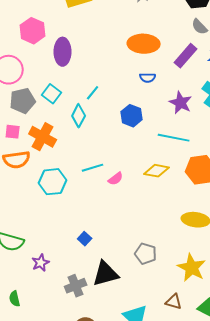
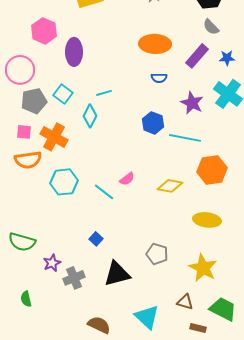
cyan line: (93, 93) -> (104, 93), turned 35
blue hexagon: (132, 116) -> (153, 123), moved
cyan line: (93, 168) -> (104, 192), moved, turned 55
yellow diamond: (157, 171) -> (170, 186), moved
gray cross: (76, 286) -> (74, 278), moved

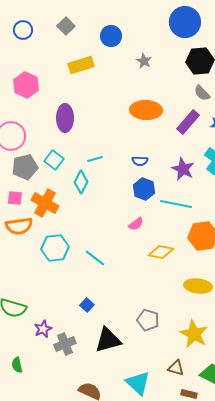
pink hexagon: (44, 31) -> (26, 85), moved
blue semicircle: (159, 78) -> (140, 161), moved
pink semicircle: (127, 179) -> (136, 224), moved

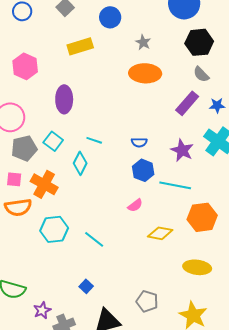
orange ellipse: (146, 110) -> (145, 73), moved
cyan line: (95, 159) -> (94, 140), turned 35

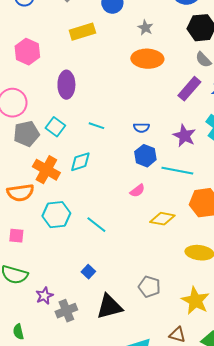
cyan diamond: (80, 163) -> (80, 162), moved, turned 45
pink square: (14, 179) -> (16, 236), moved

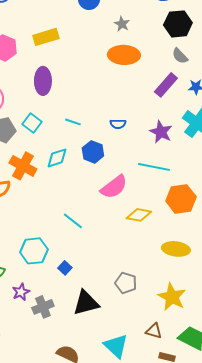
yellow rectangle: (82, 32) -> (46, 37), moved
blue hexagon: (145, 156) -> (93, 152), moved
pink semicircle: (137, 191) -> (114, 187), size x1.8
cyan hexagon: (56, 215) -> (34, 251), moved

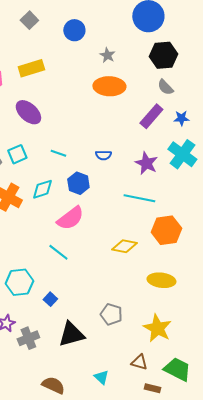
purple ellipse: (43, 81) -> (28, 112), turned -48
cyan square: (32, 123) -> (17, 154), turned 30
pink semicircle: (114, 187) -> (70, 218), moved
cyan triangle: (116, 346) -> (101, 377), size x0.6

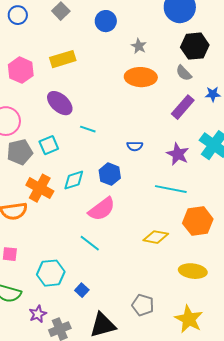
gray semicircle: (165, 87) -> (184, 73), moved
blue star: (181, 118) -> (213, 94), moved
cyan line: (58, 153) -> (88, 129), moved

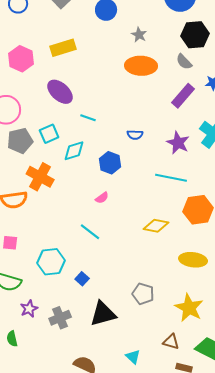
cyan diamond: (74, 180) -> (74, 151), moved
pink semicircle: (102, 209) -> (102, 198), size x0.5
purple star: (38, 314) -> (29, 309), moved

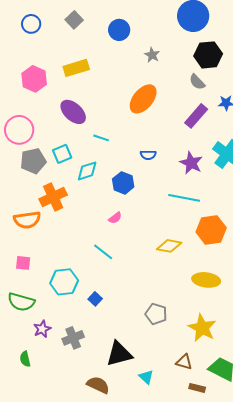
orange ellipse: (141, 66) -> (143, 99), moved, turned -52
orange cross: (40, 177) -> (53, 197), turned 36
black triangle: (103, 314) -> (119, 354), moved

